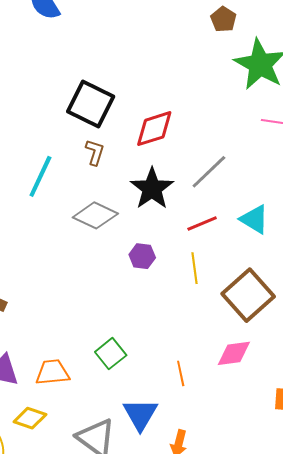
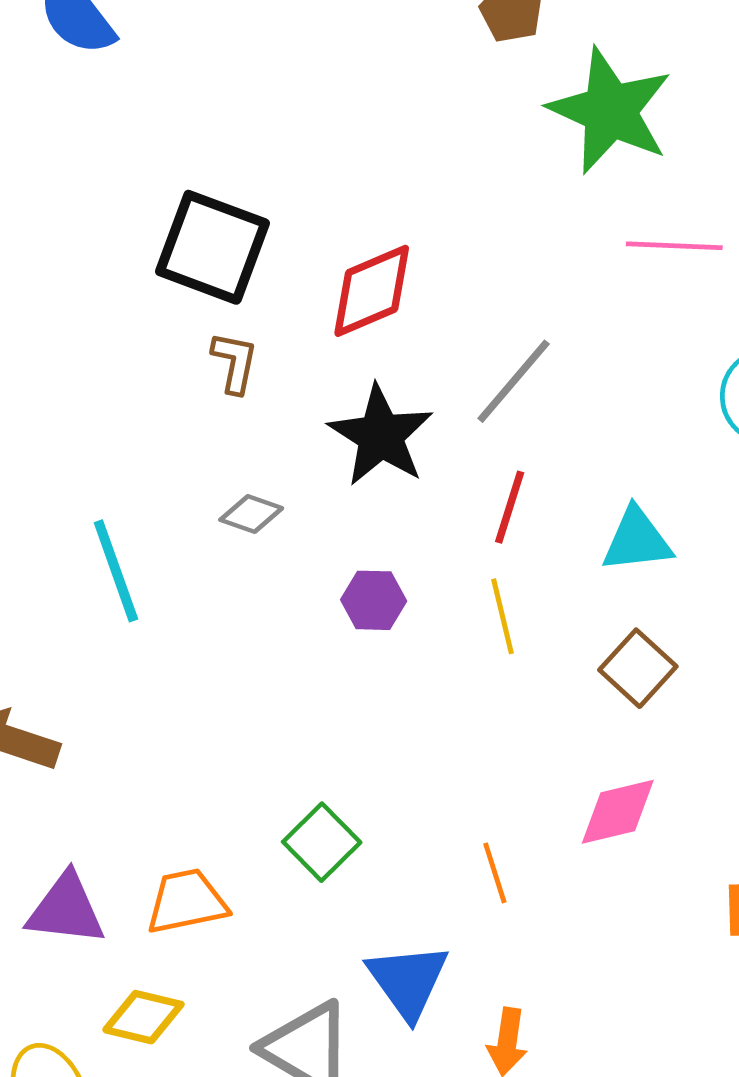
cyan line: (40, 176) -> (116, 571), moved, turned -39
gray diamond: (95, 215) -> (251, 514), size x0.6
cyan triangle: (254, 219) -> (637, 540), moved, turned -32
red line: (202, 223) -> (510, 507), turned -44
brown square: (248, 295) -> (638, 668), size x0.6

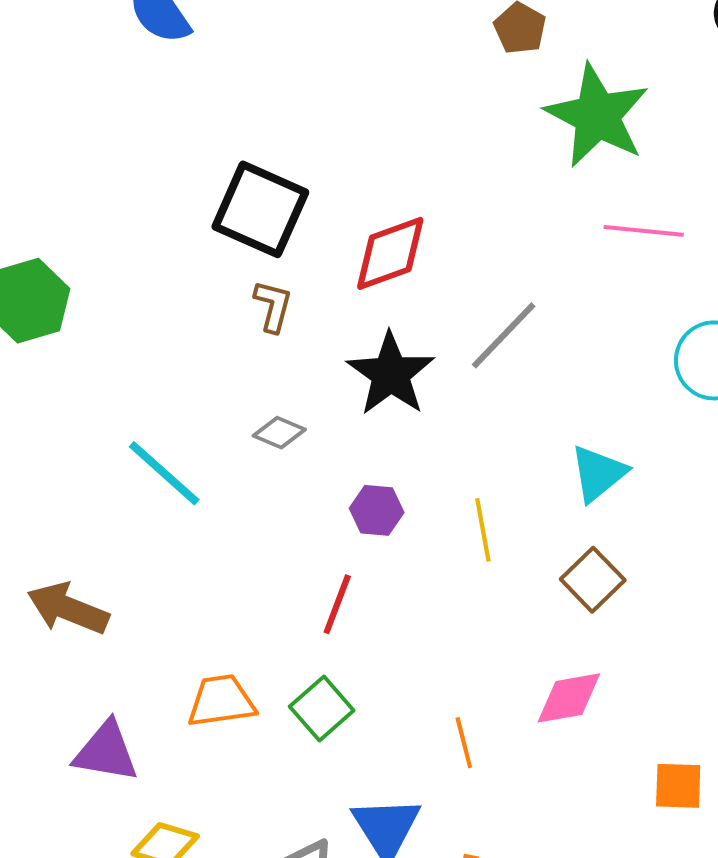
red line: (510, 507) -> (337, 604), moved
cyan triangle: (637, 540) -> (598, 473), turned -36
cyan line: (116, 571) -> (164, 473), turned -32
orange trapezoid: (187, 901) -> (221, 701), moved

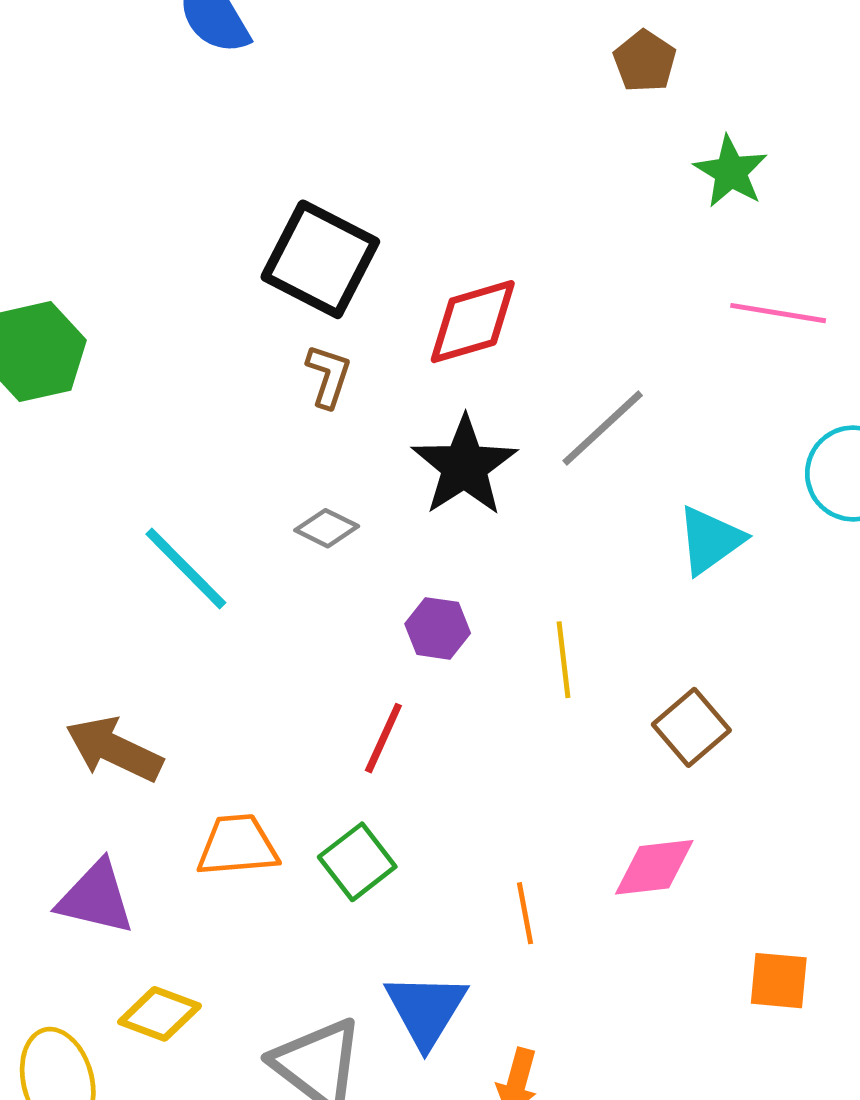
green star: (597, 116) -> (731, 172), size x0.6
cyan triangle: (598, 473) -> (710, 540), moved
brown arrow: (68, 609) -> (114, 749), moved

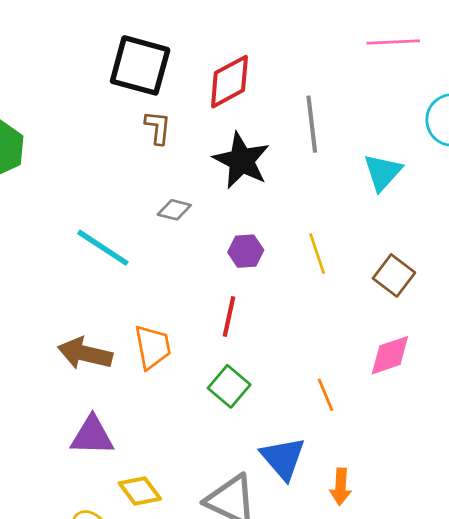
gray line: (603, 428) -> (312, 124), turned -42
orange trapezoid: (237, 846) -> (153, 347), moved, turned 96
yellow diamond: (160, 1014) -> (140, 491), turned 45

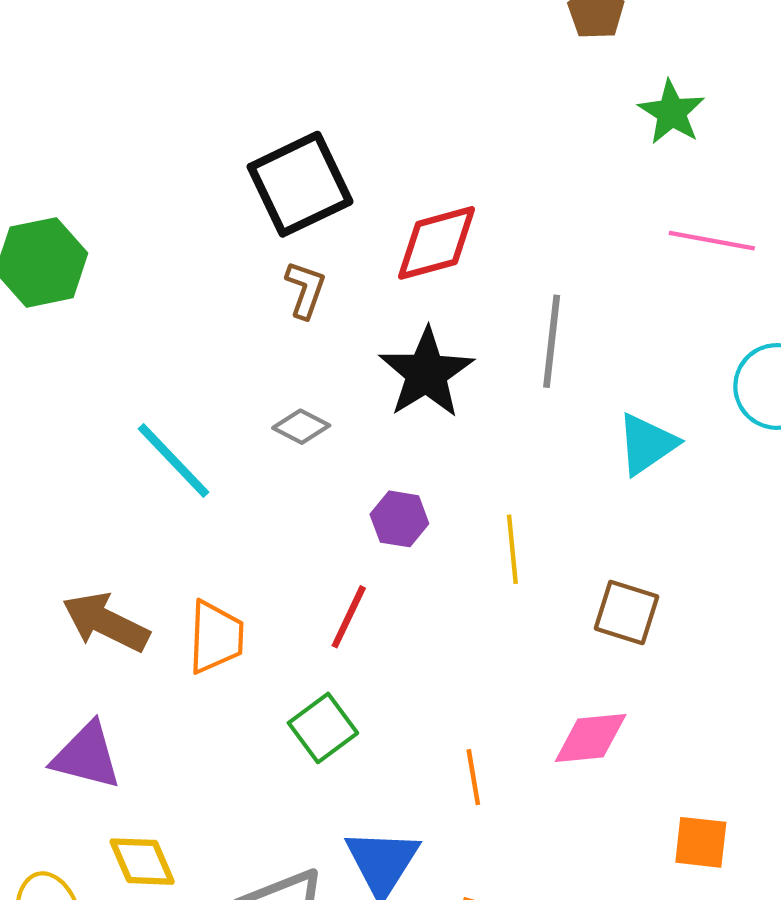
black square: (140, 65) -> (300, 184), turned 36
brown square: (394, 275) -> (626, 613), turned -33

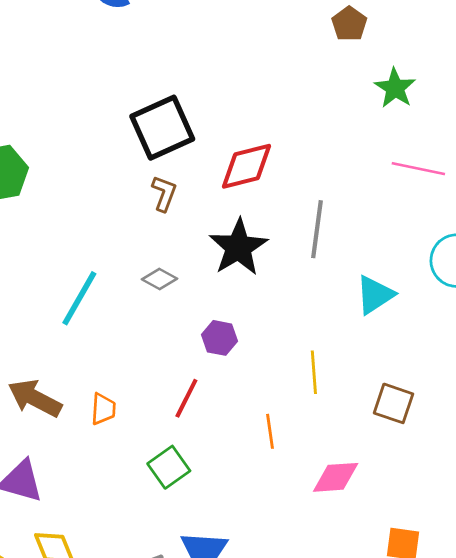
cyan line: (174, 460) -> (79, 298), turned 72
yellow line: (512, 549) -> (314, 372), moved
brown square: (626, 613) -> (394, 403), moved
orange trapezoid: (216, 637) -> (103, 409), size x0.7
orange line: (473, 777) -> (270, 431), moved

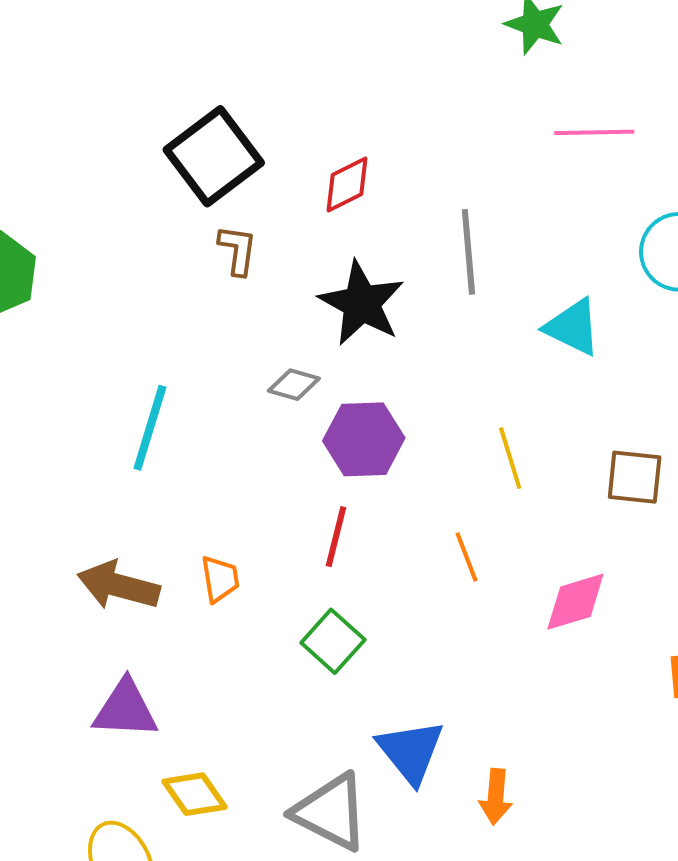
red diamond: (247, 166) -> (347, 184), size x0.7
gray diamond: (160, 279) -> (294, 385), moved
cyan triangle: (375, 295) -> (573, 327), turned -48
purple hexagon: (220, 338) -> (364, 439), size x1.5

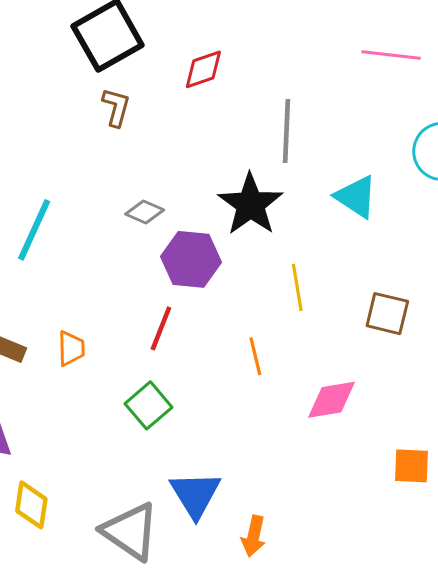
black star: (362, 303) -> (250, 204), moved
yellow diamond: (195, 794) -> (31, 505), turned 36

